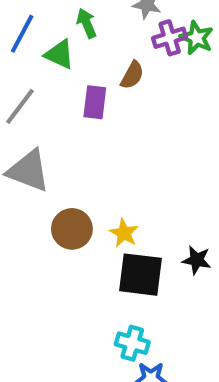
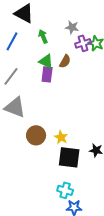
green triangle: (59, 54) -> (46, 61), moved

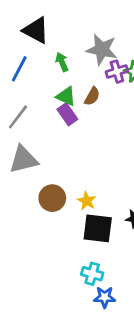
gray star: (72, 27) -> (102, 50), size x1.6
purple rectangle: (47, 74) -> (67, 114), turned -42
gray triangle: (15, 107) -> (23, 160), turned -35

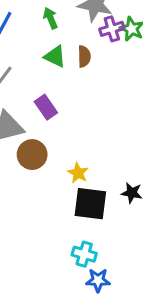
brown semicircle: (92, 96) -> (84, 56), turned -30
purple rectangle: (67, 114) -> (46, 107), moved
brown circle: (52, 198) -> (32, 155), moved

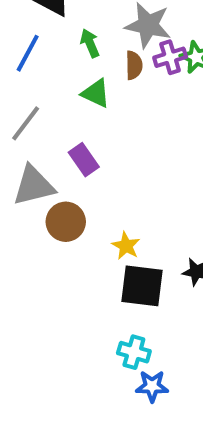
brown semicircle: (84, 56) -> (134, 65), moved

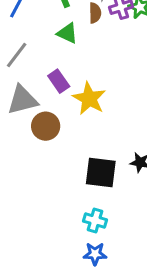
yellow star: (126, 246) -> (89, 99), moved, size x1.6
blue star: (152, 386) -> (95, 254), moved

